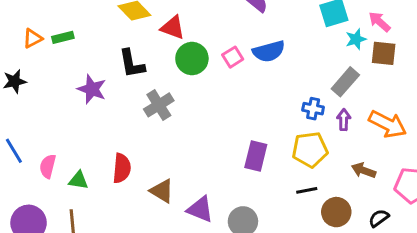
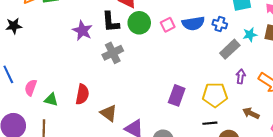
cyan star: (356, 39) -> (250, 35), moved
black L-shape: (132, 64) -> (111, 22), moved
gray rectangle: (345, 82) -> (230, 49), moved
purple star: (92, 89) -> (82, 31), moved
blue cross: (313, 109) -> (220, 24), moved

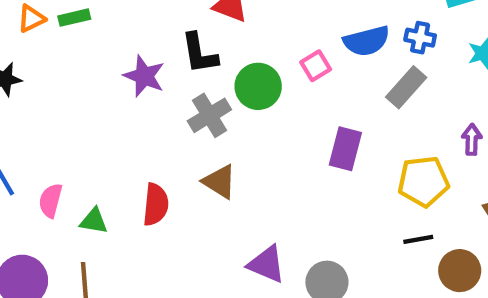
green circle: (139, 23) -> (258, 86), moved
pink square: (168, 25) -> (316, 66), moved
gray rectangle: (230, 49) -> (406, 87), moved
purple rectangle: (177, 95) -> (345, 149), moved
brown triangle: (109, 113) -> (220, 182), moved

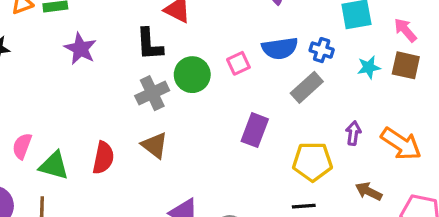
purple star: (144, 76) -> (80, 49), moved
green triangle: (94, 221) -> (54, 165), size x1.4

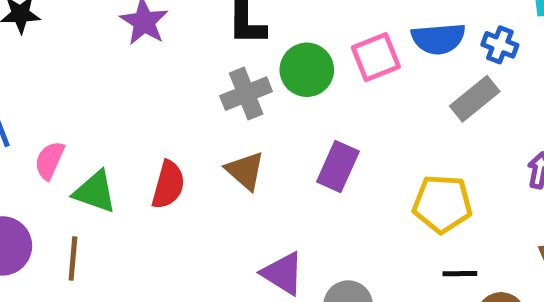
pink square: (238, 63) -> (376, 57), size x1.4
purple rectangle: (255, 130) -> (338, 166), moved
yellow pentagon: (312, 162) -> (442, 204), moved

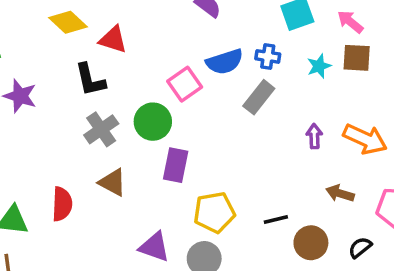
green circle: (307, 70) -> (153, 122), moved
yellow pentagon: (442, 204) -> (214, 212), moved

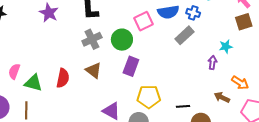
brown square: (357, 58) -> (244, 22), turned -30
cyan star: (319, 66) -> (226, 47), moved
orange arrow: (365, 139) -> (240, 83), moved, size x0.7

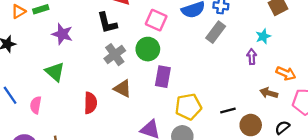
pink square: (143, 21) -> (156, 20), moved, turned -30
green triangle: (33, 83) -> (55, 72), moved, turned 36

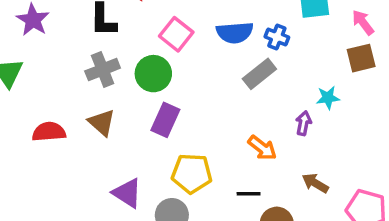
orange arrow: (286, 73) -> (262, 148), moved
red semicircle: (90, 103) -> (49, 132), turned -110

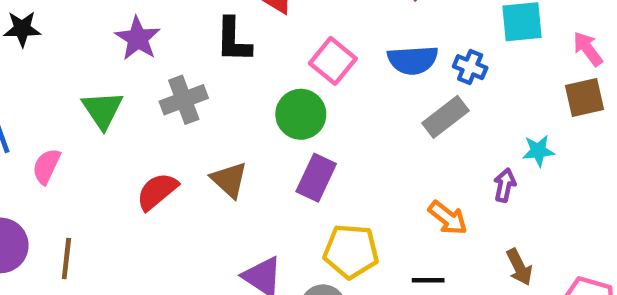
gray cross: (103, 70) -> (184, 100), moved
red semicircle: (49, 132) -> (157, 191), turned -36
brown arrow: (315, 183) -> (519, 267), turned -148

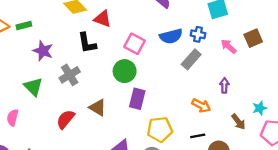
pink arrow: (588, 49) -> (229, 46), moved
cyan star: (538, 151) -> (260, 108), moved

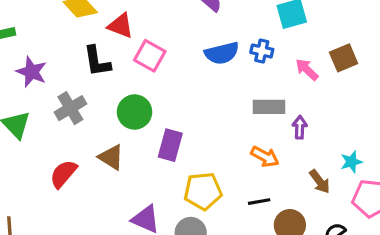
pink square: (135, 44) -> (150, 56), moved
gray rectangle: (191, 59) -> (269, 107), moved, turned 48
green circle: (125, 71) -> (135, 112), moved

